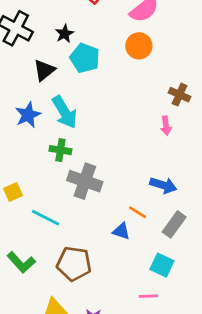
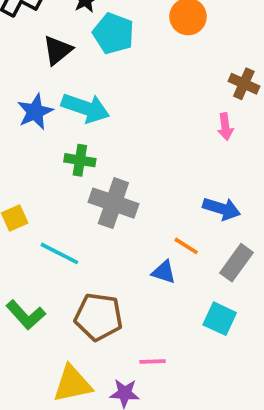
cyan arrow: (64, 112) -> (85, 108), turned -40
pink line: (148, 296) -> (153, 362), moved

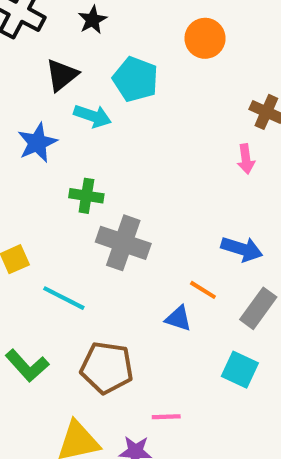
cyan pentagon: (113, 33) -> (135, 79), moved
cyan arrow: (85, 108) -> (93, 116), moved, size x0.7

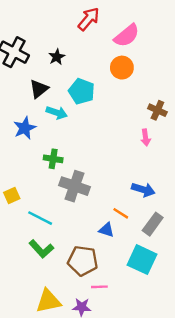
green L-shape: (27, 366) -> (41, 249), moved
brown pentagon: (107, 368) -> (83, 261), moved
cyan square: (240, 370) -> (142, 260), size x1.4

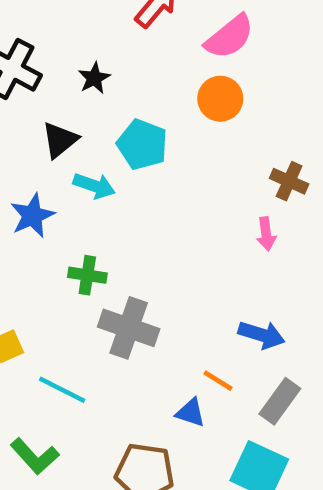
green L-shape: (41, 249) -> (35, 456), moved

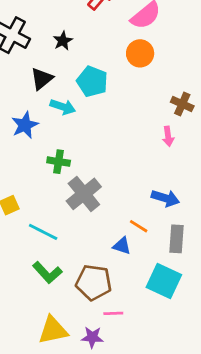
gray cross: (129, 328) -> (84, 194), turned 32
gray rectangle: (280, 401) -> (177, 239), turned -32
green L-shape: (35, 456) -> (47, 273), moved

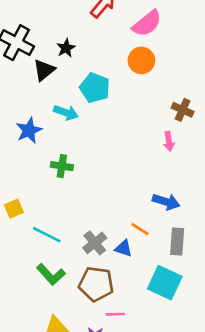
black triangle: (42, 79) -> (44, 70), moved
gray cross: (84, 194) -> (95, 243), moved, size x0.7

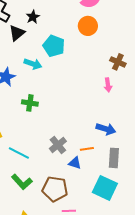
orange line: (140, 229) -> (87, 149), turned -40
gray cross: (95, 243) -> (58, 145), moved

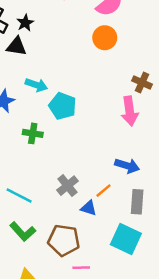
black star: (33, 17) -> (25, 23), moved
black triangle: (17, 33) -> (17, 46), turned 48
cyan pentagon: (54, 46) -> (63, 106), moved
pink arrow: (108, 85) -> (130, 111), size x1.6
orange line: (87, 149) -> (104, 191), turned -32

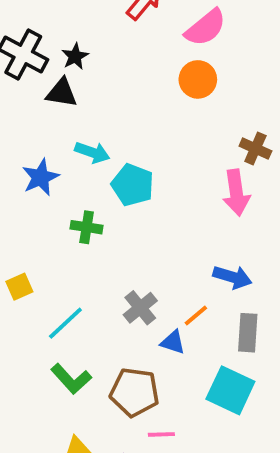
cyan line: (19, 196) -> (65, 323), turned -70

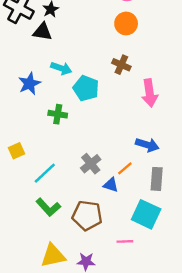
brown cross: (255, 149) -> (121, 65), moved
pink line: (161, 434) -> (125, 241), moved

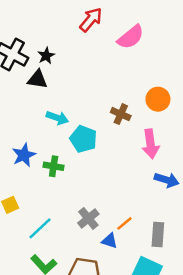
orange circle: (126, 23) -> (158, 99), moved
blue star: (29, 84) -> (24, 155), moved
blue arrow: (147, 145) -> (167, 180), moved

